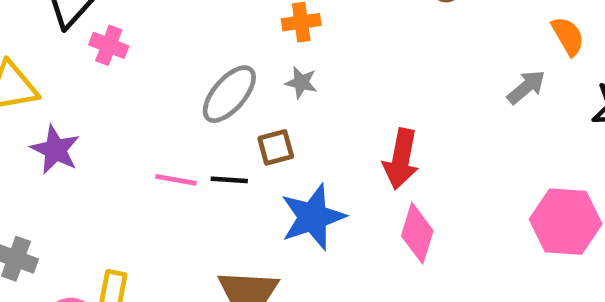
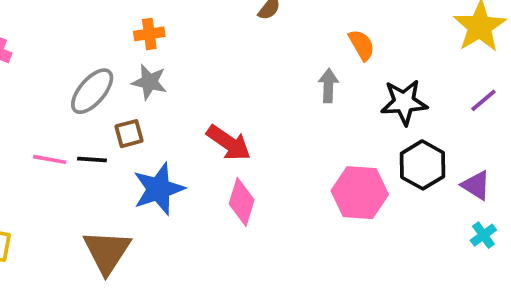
gray star: (301, 82) -> (149, 82), size x1.4
gray arrow: (526, 87) -> (328, 86), turned -48
red arrow: (401, 159) -> (229, 143), turned -66

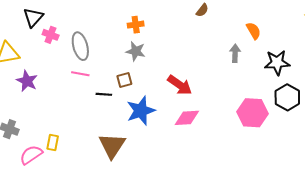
gray ellipse: (92, 91) -> (80, 46), moved, turned -56
pink line: (50, 159) -> (80, 74), moved
pink diamond: (242, 202) -> (187, 118), turned 70

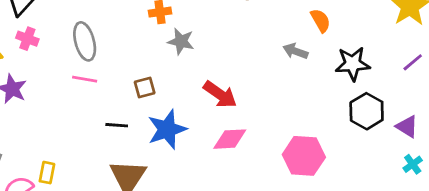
pink cross: (51, 35) -> (27, 39), moved
gray star: (136, 51) -> (181, 41), moved
gray arrow: (235, 53) -> (295, 51), turned -72
black line: (104, 94) -> (117, 125), moved
pink hexagon: (252, 113) -> (304, 156), moved

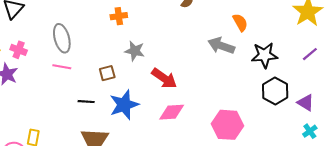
pink cross: (27, 39) -> (19, 50), moved
gray star: (181, 41) -> (135, 51), moved
gray arrow: (295, 51) -> (221, 46), size x1.4

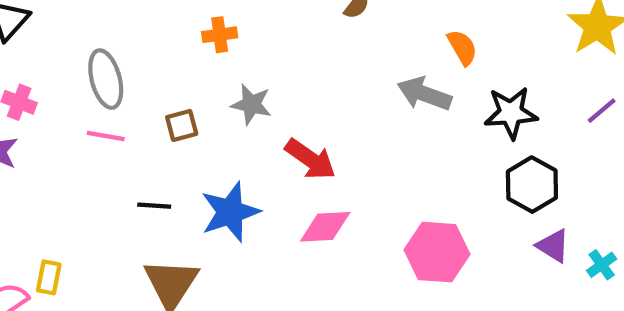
brown square: (107, 73) -> (182, 125), moved
purple triangle: (306, 103) -> (553, 246), moved

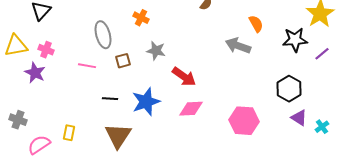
orange cross: (220, 35) -> (141, 18), turned 35
gray ellipse: (106, 79) -> (103, 35), moved
black star: (511, 113) -> (295, 40), moved
yellow rectangle: (49, 277) -> (69, 133), moved

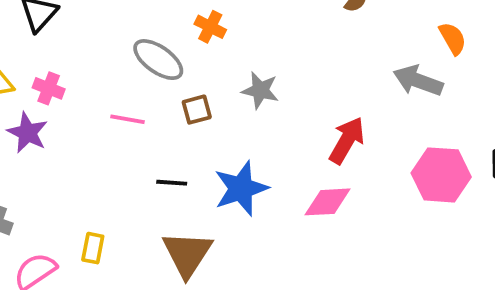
orange cross: (141, 18) -> (210, 27), moved
gray ellipse: (103, 35) -> (158, 60), turned -40
red arrow: (184, 77) -> (347, 140), moved, turned -95
pink hexagon: (244, 121) -> (441, 175), moved

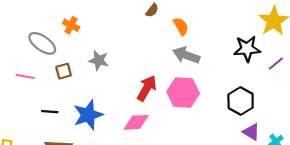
orange semicircle: (453, 38) -> (181, 26), moved
pink hexagon: (441, 175) -> (183, 92), moved

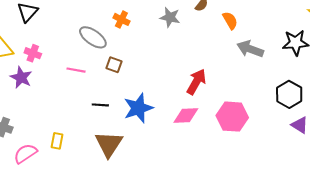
gray arrow: (186, 55) -> (250, 49), moved
gray star: (99, 60) -> (170, 17), moved
brown square: (64, 71) -> (114, 65), turned 35
pink hexagon: (183, 92) -> (232, 117), moved

